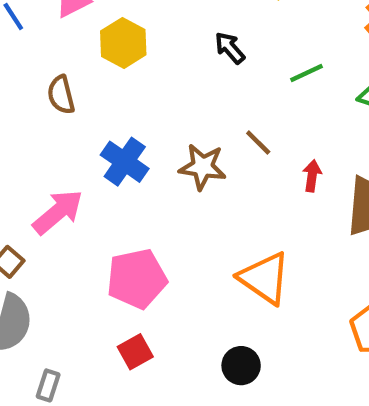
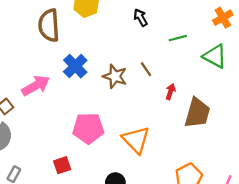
brown semicircle: (61, 95) -> (49, 25), size x1.6
pink pentagon: (137, 279) -> (88, 128), moved

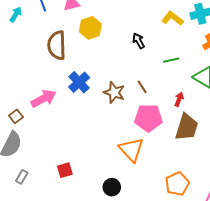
red arrow: (170, 92) -> (179, 99), moved
pink pentagon: (88, 128) -> (148, 118), moved

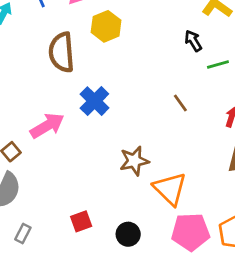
black arrow: (139, 41) -> (193, 41), moved
brown star: (114, 92) -> (134, 161), moved, turned -30
pink pentagon: (148, 118) -> (190, 232), moved
black circle: (112, 187) -> (128, 234), moved

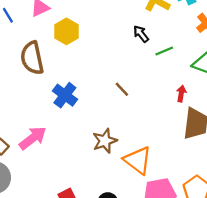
brown line: (180, 103) -> (122, 89), moved
pink arrow: (47, 126) -> (33, 138), moved

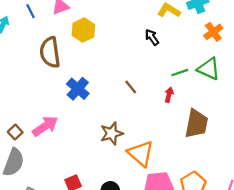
green line: (164, 51) -> (180, 73), moved
red arrow: (181, 94) -> (169, 95), moved

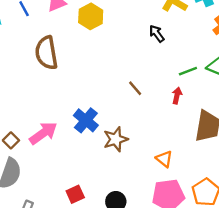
yellow hexagon: (83, 30) -> (91, 16), moved
blue cross: (78, 89) -> (86, 120), moved
orange triangle: (141, 154) -> (164, 159), moved, size x0.6

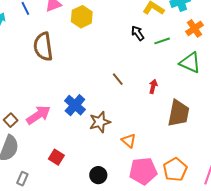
green line: (188, 71) -> (162, 41), moved
orange triangle: (164, 159) -> (129, 141), moved
red square: (75, 194) -> (56, 157), moved, turned -35

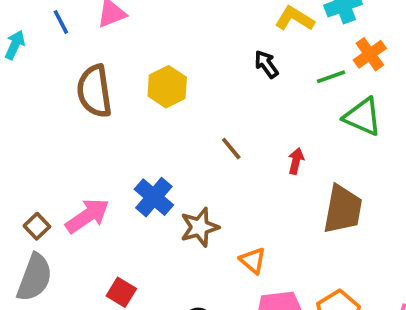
yellow hexagon: (82, 17) -> (167, 87), moved
green line: (162, 41) -> (331, 77), moved

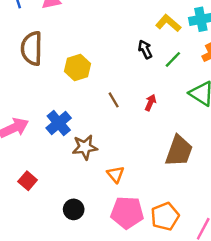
green line: (331, 77) -> (173, 59), moved, turned -36
yellow hexagon: (167, 87) -> (78, 68), moved
red arrow: (296, 161) -> (150, 103), moved

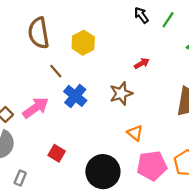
brown line: (114, 100) -> (56, 71), moved
red arrow: (150, 103) -> (142, 63), moved, turned 48
brown star: (85, 147) -> (121, 93), moved
black circle: (74, 209) -> (103, 172), size x1.8

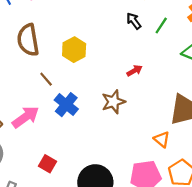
orange triangle: (135, 133) -> (162, 139), moved

